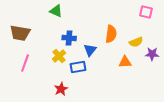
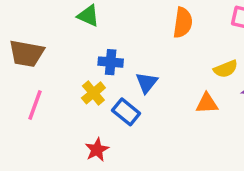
orange semicircle: (111, 34) -> (183, 23), moved
blue rectangle: (78, 67) -> (126, 112), turned 49

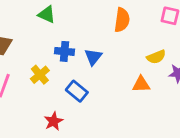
blue triangle: (147, 83) -> (93, 57), moved
yellow cross: (93, 93) -> (40, 75), moved

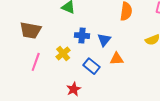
orange triangle: (141, 84) -> (117, 59), moved

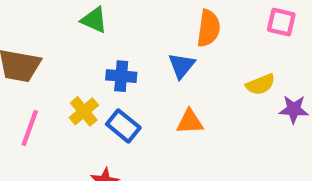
blue triangle: (104, 40) -> (181, 66), moved
blue rectangle: (91, 66) -> (123, 126), moved

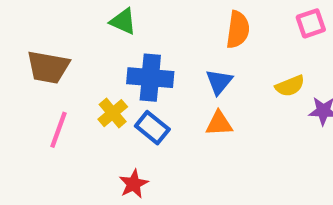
pink square: (281, 22) -> (311, 23), turned -32
blue triangle: (181, 66) -> (219, 82), moved
blue cross: (121, 76) -> (150, 78), size x1.5

